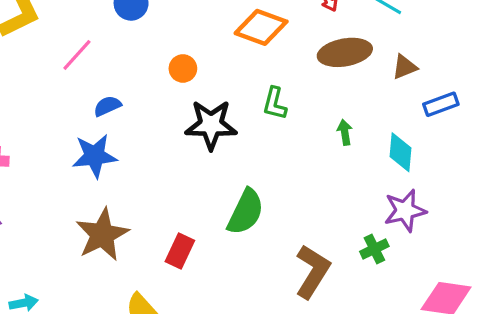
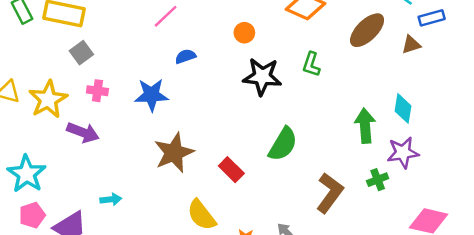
brown ellipse: (345, 52) -> (367, 30), turned -39
blue rectangle: (441, 104) -> (432, 18), moved
green arrow: (345, 132) -> (365, 126), moved, size x1.8
blue star: (95, 156) -> (151, 95), moved
red rectangle: (180, 251) -> (231, 170), turned -75

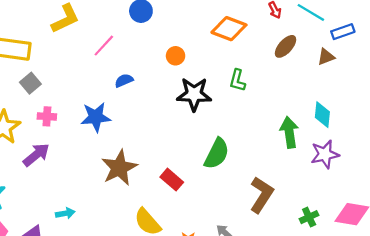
brown ellipse: (367, 30) -> (286, 46), size x0.7
purple arrow: (83, 132) -> (36, 155), turned -56
green cross: (378, 180) -> (309, 217), moved

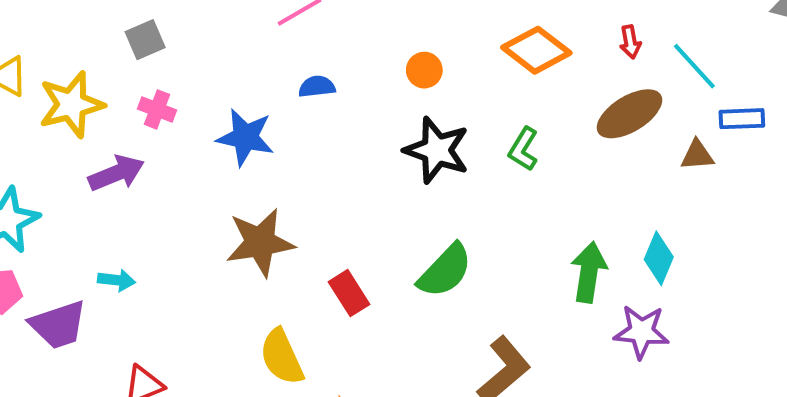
brown ellipse: (286, 46) -> (630, 114), size x1.4
cyan arrow: (65, 213) -> (116, 280), moved

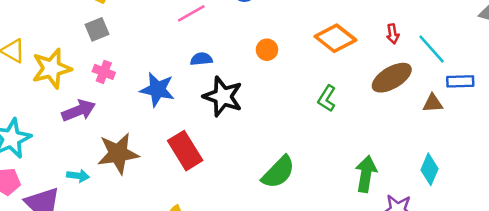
black star: (437, 150) -> (223, 96), moved
brown star: (260, 242) -> (118, 153), moved
cyan diamond: (659, 258) -> (430, 169), moved
red rectangle: (349, 293) -> (185, 151), moved, size x1.4

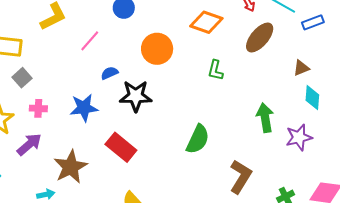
orange circle: (267, 50) -> (157, 49), size x1.8
brown triangle: (433, 103) -> (301, 68), moved

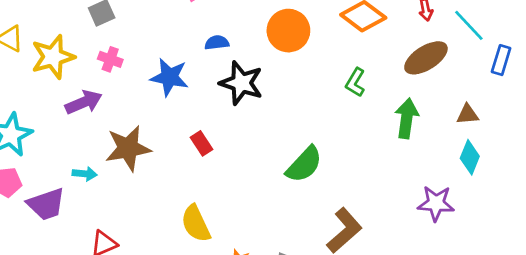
blue rectangle: (313, 22) -> (501, 60), turned -70
green arrow: (265, 118) -> (407, 118), moved
red rectangle: (121, 147) -> (201, 143), size x0.6

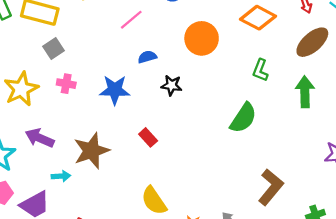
black star: (241, 83) -> (172, 85), size x0.6
purple arrow: (84, 102) -> (40, 138), moved, turned -124
green semicircle: (304, 164) -> (243, 118), moved

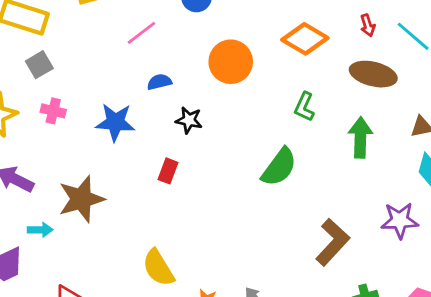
brown ellipse: (312, 42) -> (373, 74), turned 52
red rectangle: (148, 137) -> (168, 171), moved, turned 60
brown L-shape: (271, 187) -> (332, 242), moved

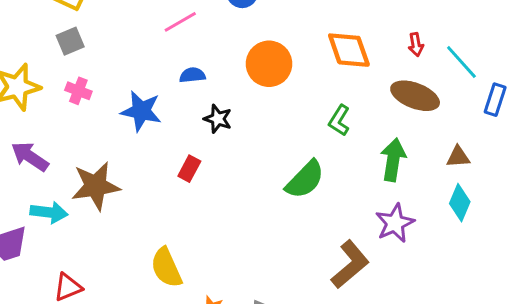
orange diamond: (305, 39) -> (349, 50), turned 33
purple star: (400, 220) -> (395, 223), moved, turned -30
cyan arrow: (40, 230) -> (49, 212), size x1.4

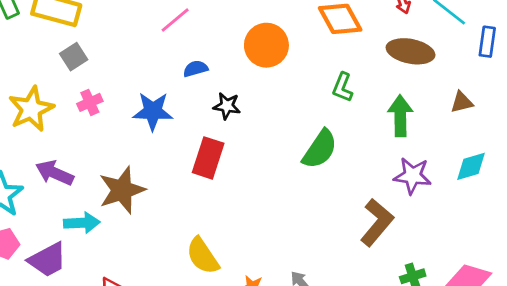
pink cross: (78, 91) -> (90, 102), turned -35
red rectangle: (189, 169) -> (208, 158), size x1.6
cyan diamond: (460, 203) -> (471, 166), moved, turned 60
purple star: (395, 223) -> (412, 176), turned -30

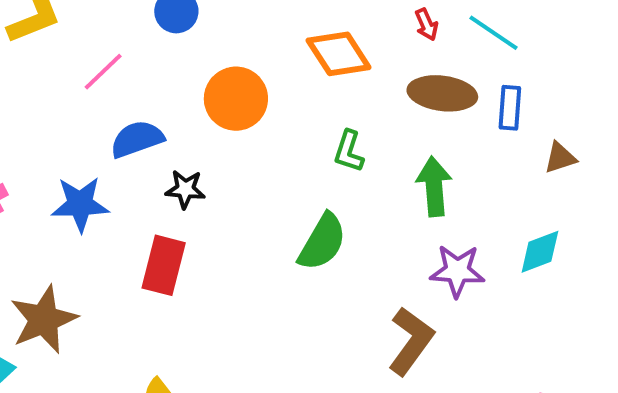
blue rectangle: (487, 42) -> (510, 108), moved
blue semicircle: (196, 69) -> (137, 139), size x1.5
brown triangle: (462, 102) -> (560, 158), moved

